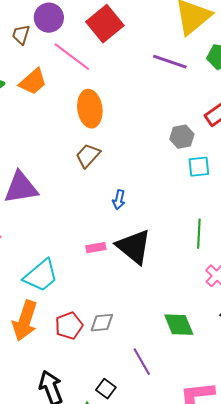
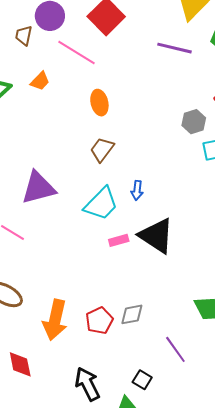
orange trapezoid: (33, 82) -> (40, 81), size x0.7
orange ellipse: (90, 109) -> (99, 103), size x0.7
cyan trapezoid: (41, 276) -> (101, 204), moved

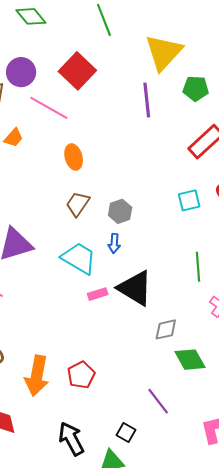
purple line: (175, 48) -> (147, 100), turned 72
gray hexagon: (194, 122) -> (120, 211), moved
cyan trapezoid: (101, 204) -> (79, 258), turned -102
gray diamond: (132, 314) -> (166, 329), moved

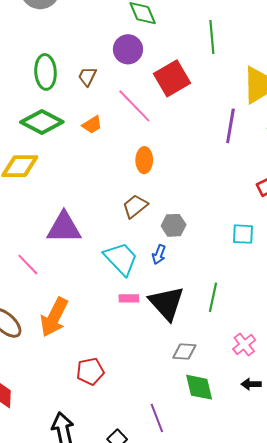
purple circle: (21, 72) -> (128, 49), moved
green line: (198, 267) -> (213, 297), moved
orange arrow: (37, 376) -> (54, 317), moved

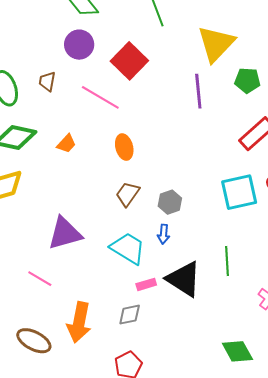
orange trapezoid: (92, 125) -> (66, 144), moved
cyan square: (243, 234) -> (239, 192), size x1.6
gray diamond: (184, 351) -> (130, 315), moved

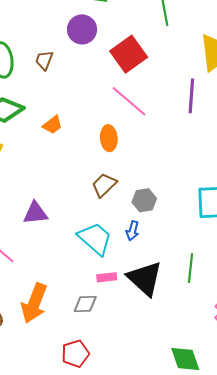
pink line: (100, 97) -> (129, 101), moved
purple triangle: (65, 233) -> (35, 213), size x0.7

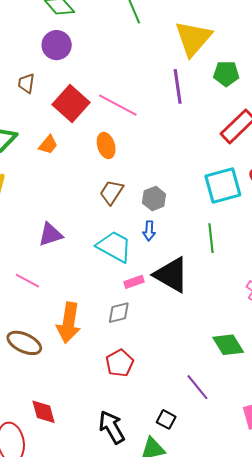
red square: (129, 54) -> (71, 104), moved
green line: (190, 268) -> (211, 238), moved

